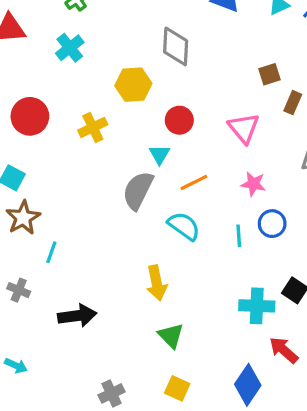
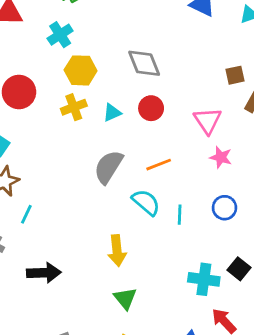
gray diamond: (176, 46) -> (144, 63), moved, turned -30
yellow hexagon: (133, 85) -> (81, 70), moved
cyan triangle: (159, 154) -> (112, 113), moved, turned 30
pink star: (253, 184) -> (221, 157), moved
cyan line: (239, 236) -> (180, 215), moved

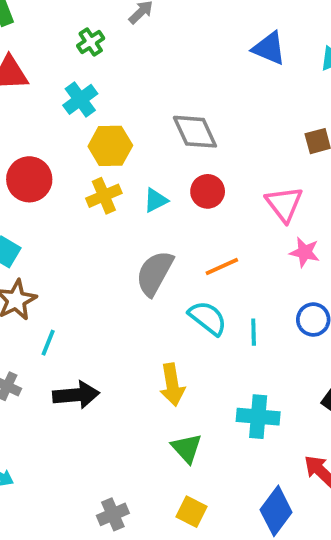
black arrow: (44, 273) -> (76, 395), moved
cyan cross: (204, 279) -> (258, 417), moved

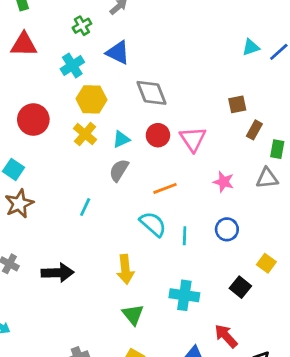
blue triangle: (269, 48) -> (118, 53), moved
yellow cross: (104, 196) -> (85, 134), turned -30
pink triangle: (284, 204) -> (193, 139), moved
gray semicircle: (155, 273) -> (119, 170), moved, size x0.7
cyan line: (48, 343) -> (85, 207), moved

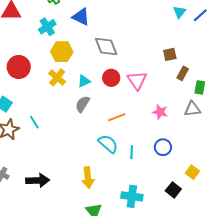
cyan triangle: (251, 47) -> (179, 12), turned -32
cyan line: (85, 207) -> (34, 122), moved, turned -56

